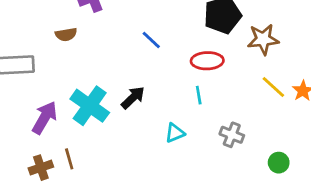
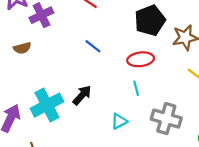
cyan cross: (90, 106) -> (47, 105), turned 32
gray cross: (232, 135) -> (166, 119), size x1.5

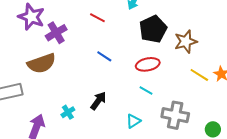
brown semicircle: (22, 48) -> (42, 63), size x1.8
cyan line: (136, 88) -> (146, 90), turned -40
cyan cross: (47, 105) -> (68, 112), size x0.5

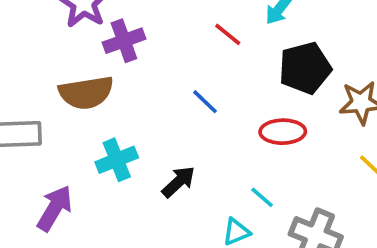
red line: (97, 18) -> (228, 34), moved
cyan line: (146, 90) -> (262, 197), moved
cyan cross: (68, 112) -> (117, 160), moved, size x1.5

